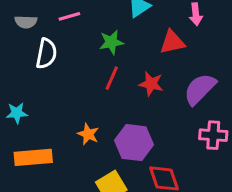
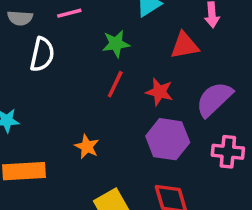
purple hexagon: (134, 143) -> (168, 139), moved

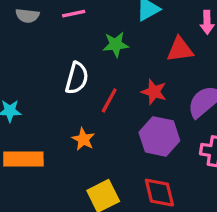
white semicircle: (42, 54) -> (77, 78), moved
red line: (115, 84) -> (109, 100), moved

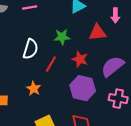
green star: (116, 44) -> (62, 37), moved

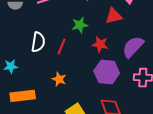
white semicircle: (31, 49) -> (38, 42), moved
red line: (51, 64) -> (62, 46), moved

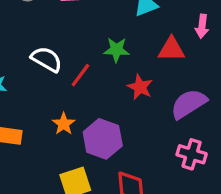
white semicircle: (38, 42) -> (47, 59), turned -84
purple hexagon: (107, 72) -> (103, 139), moved

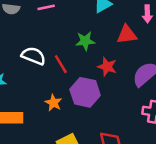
red line: (80, 75) -> (61, 64), turned -60
purple hexagon: (103, 139) -> (85, 92), moved

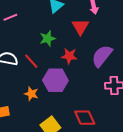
red triangle: (127, 35) -> (80, 27), turned -42

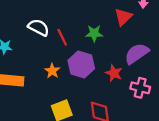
green star: (48, 39) -> (94, 33), moved
red star: (69, 56) -> (114, 73), moved

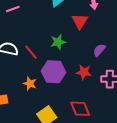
purple semicircle: (137, 54) -> (99, 50), size x0.6

